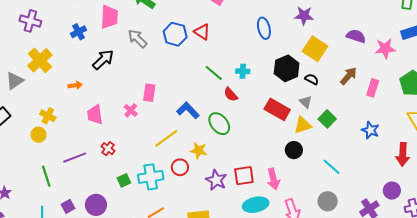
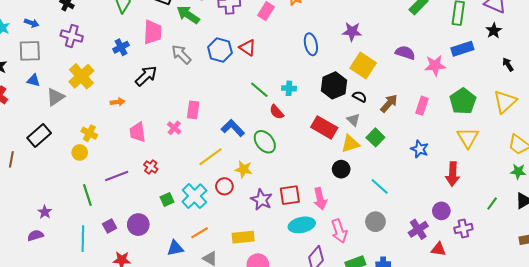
brown arrow: (349, 76) -> (389, 103), moved
cyan cross: (151, 177) -> (194, 196), turned -35

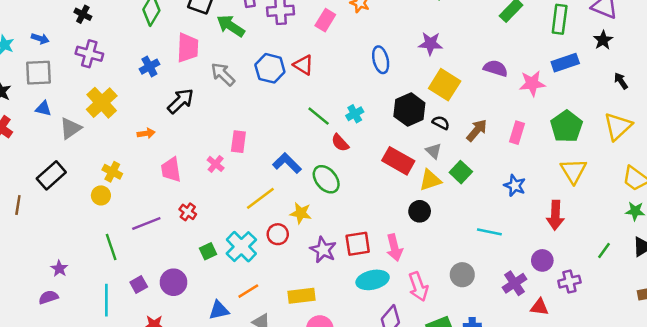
cyan cross: (289, 88) -> (355, 114), turned -32
cyan line: (380, 186) -> (489, 232), moved, turned -30

